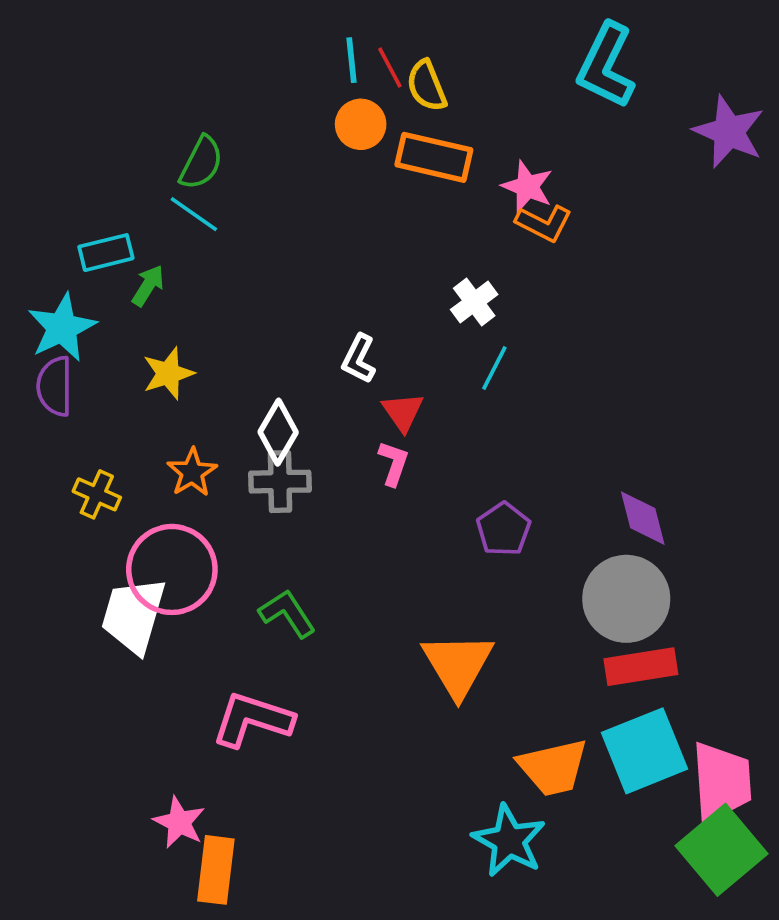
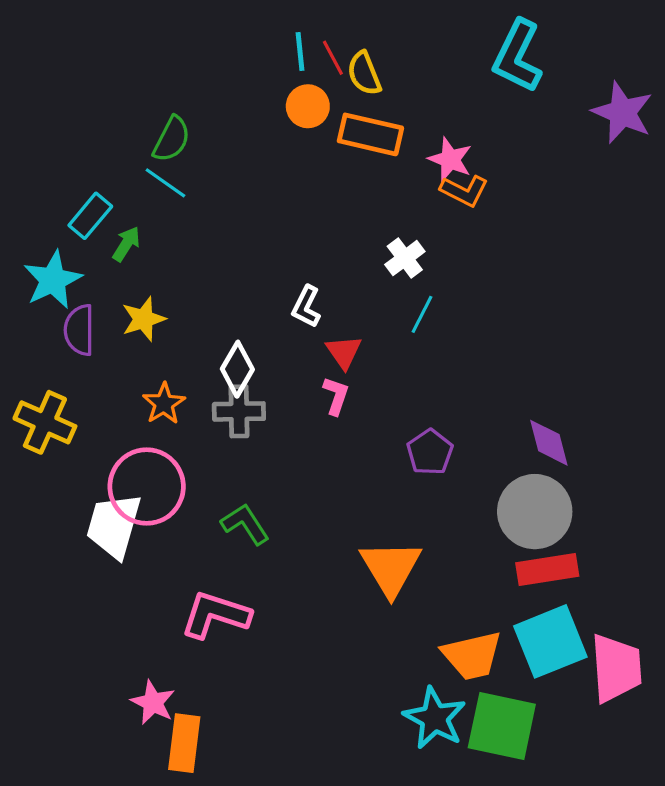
cyan rectangle: (106, 253) -> (90, 216), turned -36
purple semicircle: (55, 386) -> (79, 330), moved
yellow cross: (97, 494) -> (45, 422), moved, size x1.5
green square: (722, 850) -> (502, 726), moved, turned -38

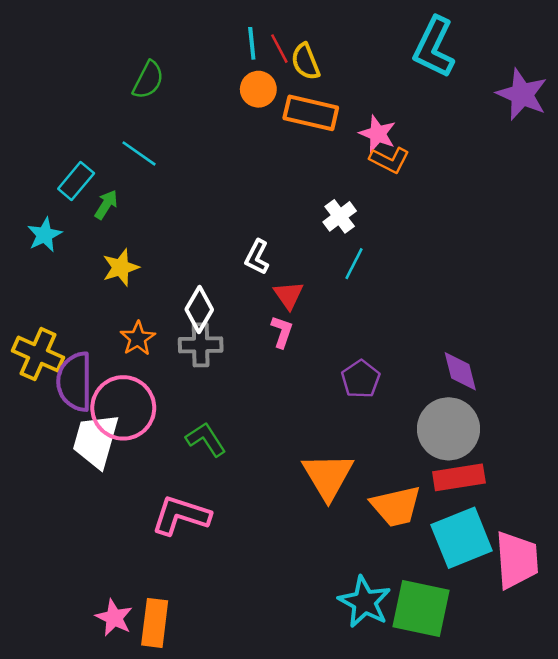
green semicircle: (172, 139) -> (148, 80), moved
cyan star: (53, 280) -> (45, 235), size x0.7
purple semicircle: (79, 330) -> (75, 382), moved, size x1.4
orange trapezoid: (472, 656) -> (396, 506), moved
pink star: (153, 702) -> (114, 618), moved

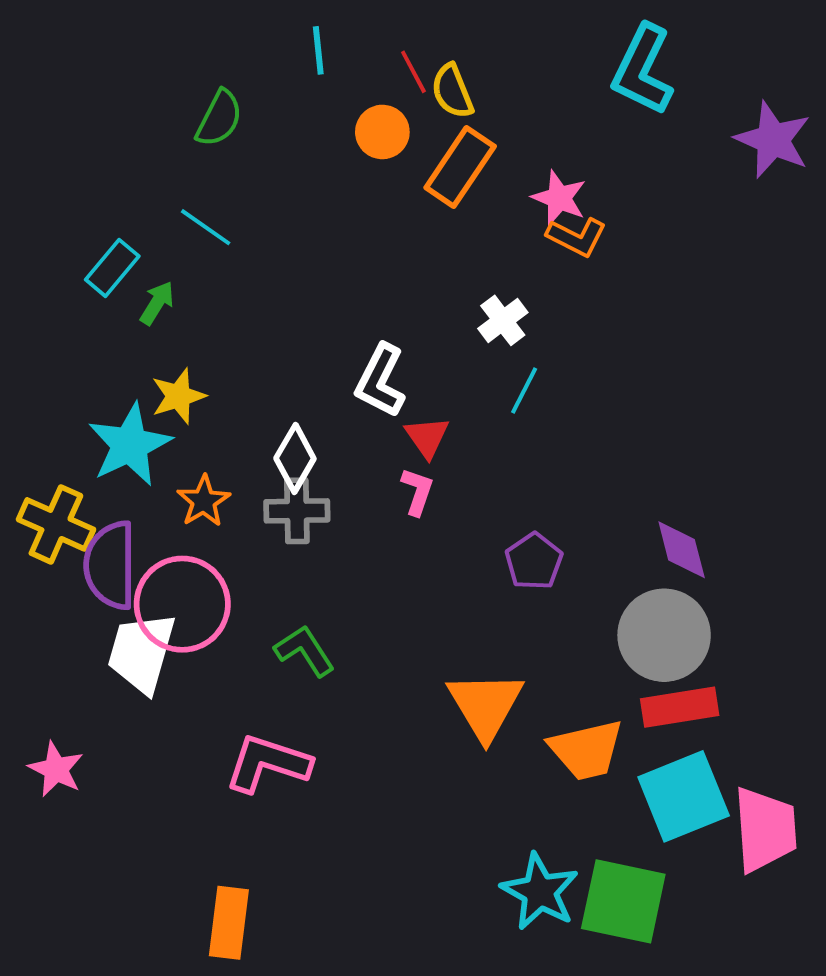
cyan line: (252, 43) -> (318, 50), moved
orange rectangle: (311, 113) -> (460, 167), turned -69
cyan star: (45, 235) -> (130, 445), moved, size x1.6
white L-shape: (257, 257) -> (380, 381), size x1.4
pink star: (114, 618) -> (56, 769), moved

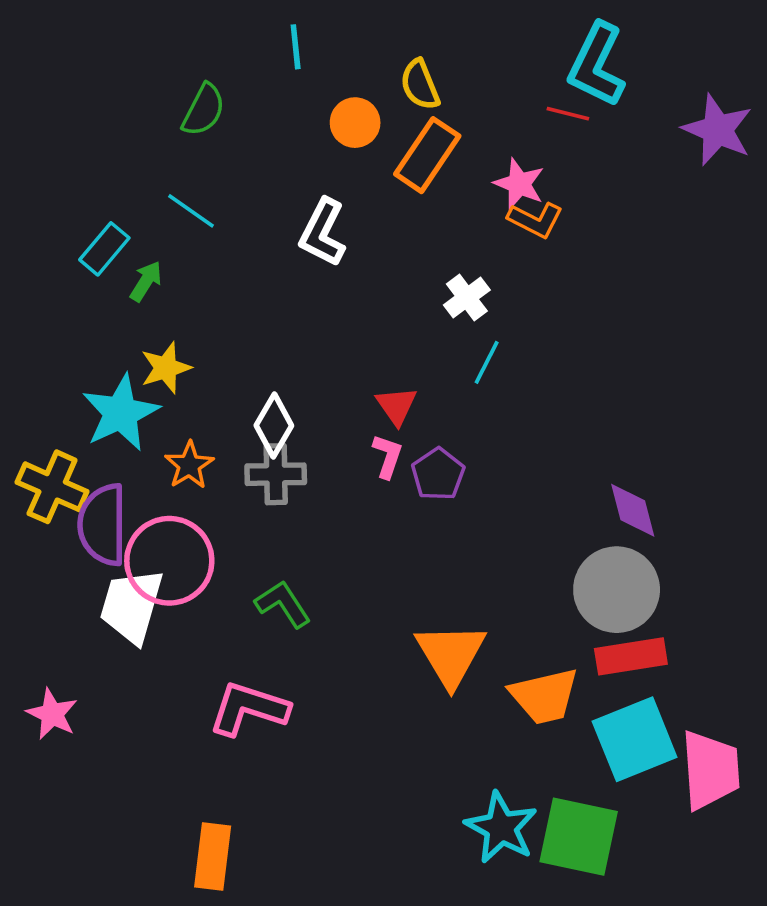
red line: (413, 72) -> (568, 114), moved, turned -48
white L-shape: (380, 381) -> (323, 233), moved
purple pentagon: (534, 561) -> (438, 474), moved

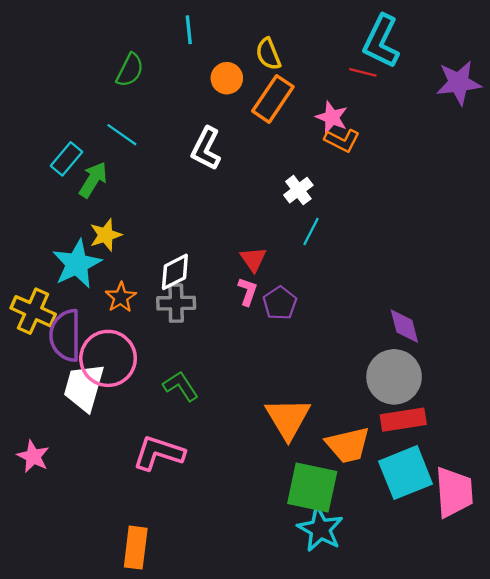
purple star: (718, 130) -> (459, 83), turned -30
green arrow: (146, 281) -> (93, 180), size x1.4
white diamond: (274, 426) -> (175, 272), turned 33
green square: (579, 837) -> (312, 488), moved

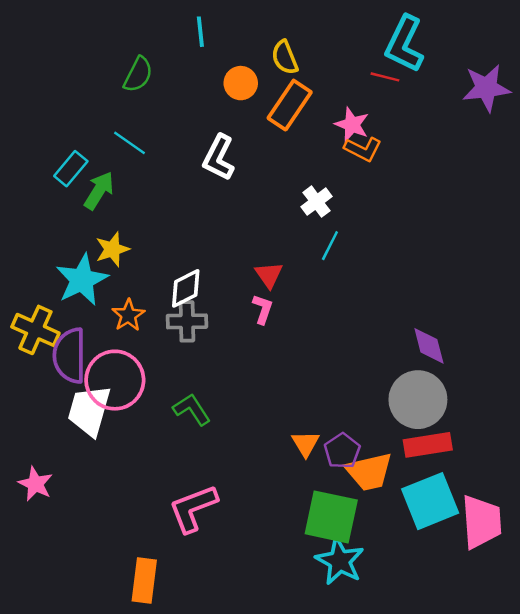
purple pentagon: (280, 303) -> (342, 451), moved
orange triangle: (288, 418) -> (305, 444), size x0.6
pink L-shape: (159, 453) -> (193, 508), moved, turned -39

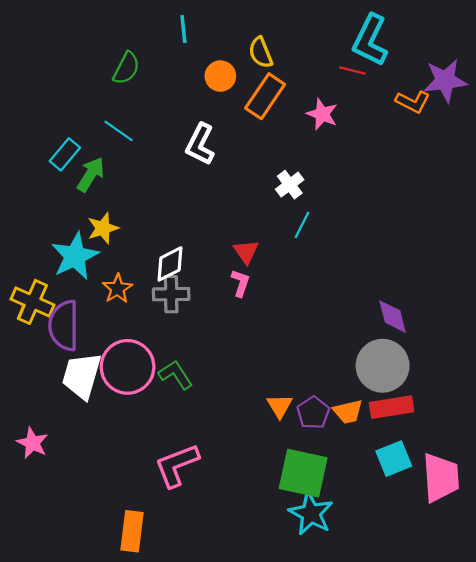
orange L-shape: (363, 149) -> (413, 102), moved
pink circle: (115, 380) -> (128, 367), moved
orange trapezoid: (369, 472) -> (348, 412), moved, size x0.7
cyan square: (430, 501) -> (394, 459), size x0.7

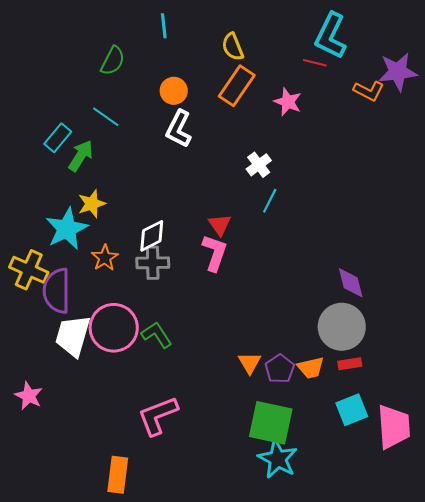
orange circle: (220, 76) -> (174, 91), moved
pink L-shape: (240, 283) -> (215, 253), size x1.5
red rectangle: (392, 407) -> (350, 364), size x0.6

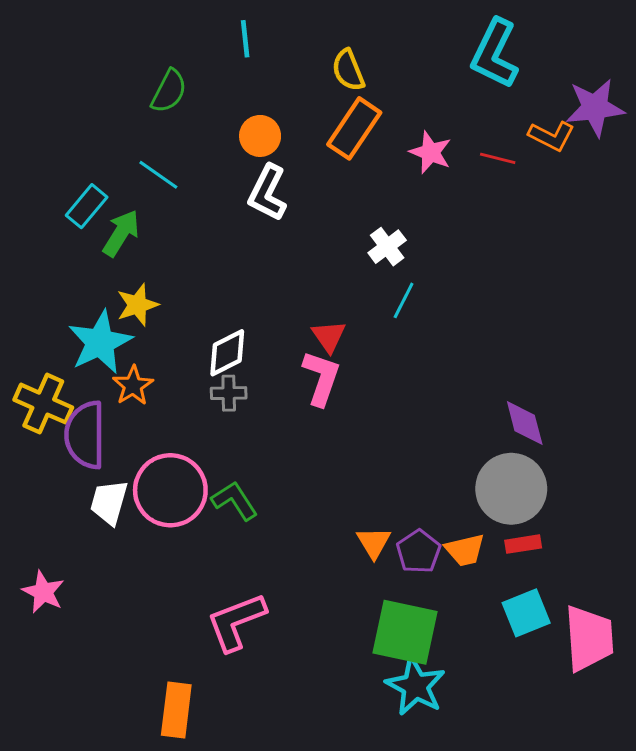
red line: (315, 63) -> (498, 158), moved
orange star: (105, 258) -> (133, 386), moved
gray cross: (153, 263) -> (229, 393), size x0.7
white trapezoid: (73, 336) -> (109, 502), size x0.7

